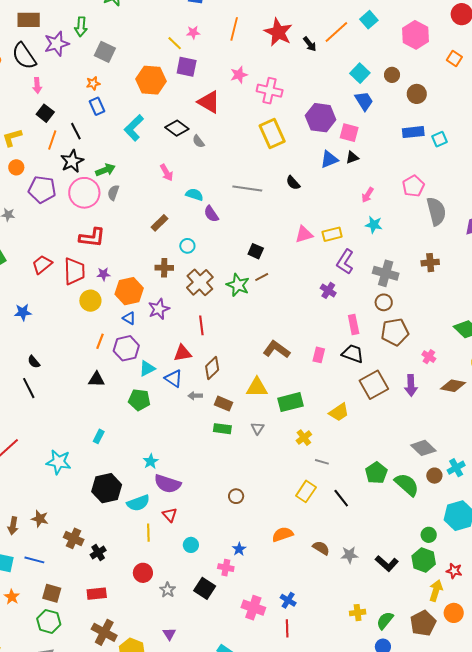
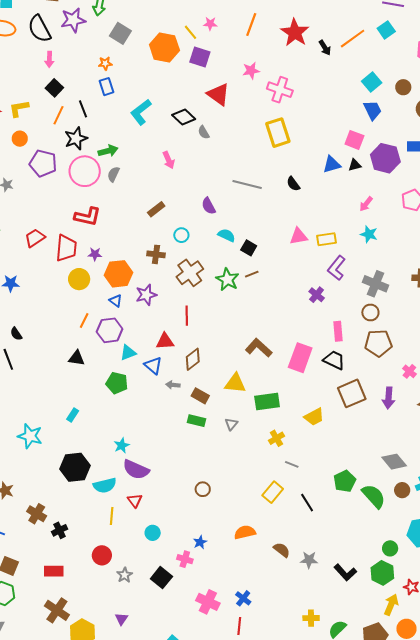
orange hexagon: (151, 80) -> (164, 47), moved
purple hexagon: (321, 118) -> (385, 158), moved
cyan semicircle: (194, 195) -> (227, 235), moved
pink rectangle: (319, 355) -> (300, 358), size x1.8

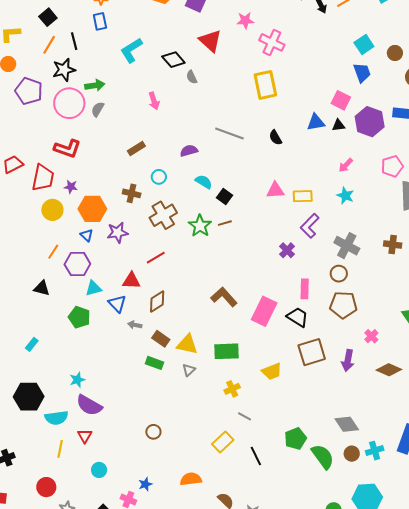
purple semicircle: (209, 206) -> (189, 151), turned 96
red line: (187, 316) -> (156, 258), turned 54
yellow triangle: (235, 383) -> (187, 344), moved

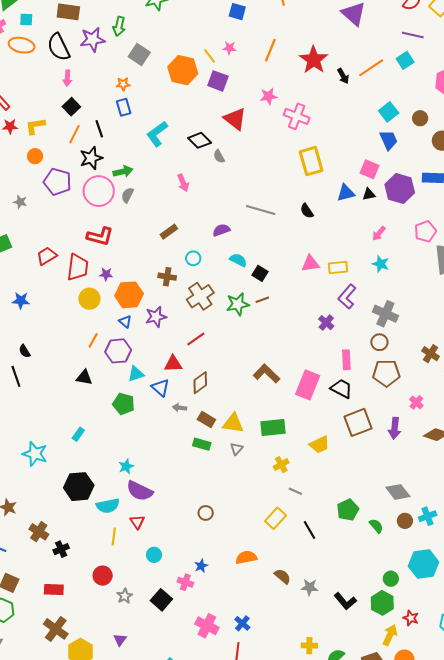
yellow rectangle: (265, 85) -> (311, 161), moved
green star: (200, 226) -> (238, 304), turned 30
brown cross: (393, 245) -> (431, 354), moved, turned 30
green semicircle: (323, 457) -> (376, 526), size x0.6

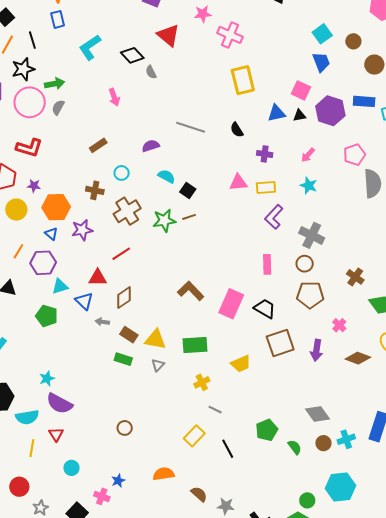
purple cross: (326, 323) -> (265, 154), moved, turned -35
pink rectangle: (346, 360) -> (267, 264), moved

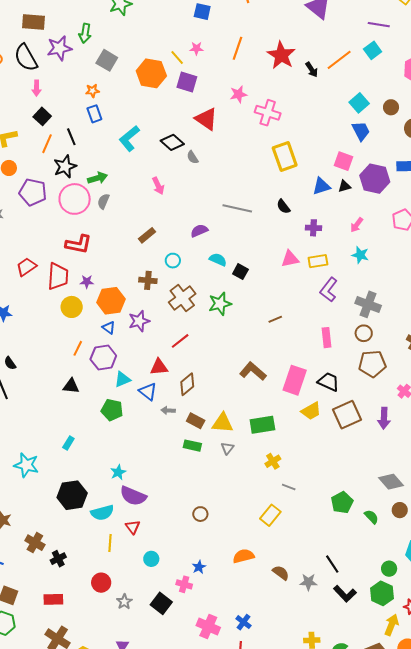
brown line: (189, 217) -> (275, 319), moved
yellow trapezoid: (241, 364) -> (311, 411), moved
black line: (228, 449) -> (332, 564), moved

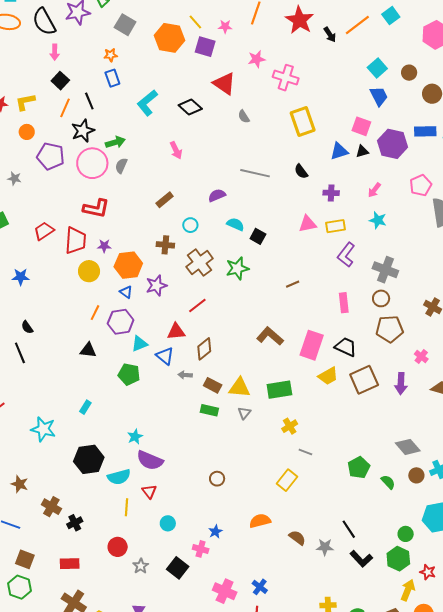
pink star: (196, 48) -> (225, 27), moved
gray semicircle: (193, 157) -> (244, 117), moved

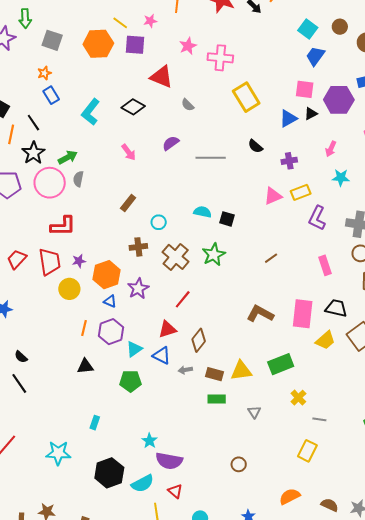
blue trapezoid: (379, 96) -> (315, 56), turned -105
purple semicircle: (217, 195) -> (171, 143), moved
gray triangle: (244, 413) -> (254, 412), moved

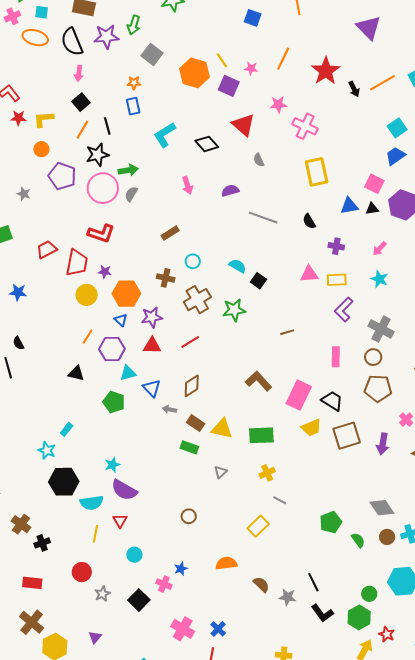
red triangle: (167, 329) -> (152, 346), moved
cyan star: (58, 453) -> (47, 450), moved, size x0.7

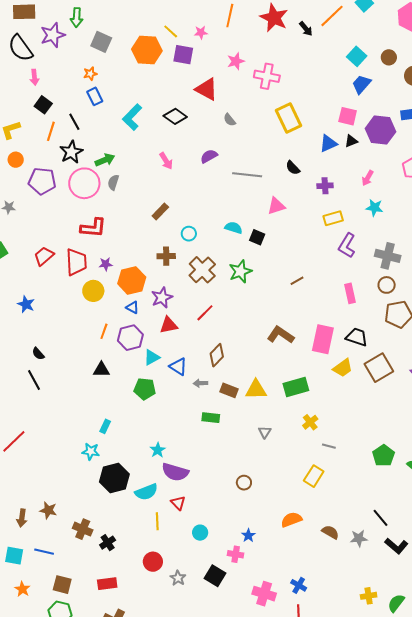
pink triangle: (309, 274) -> (276, 206), moved
blue star: (18, 292) -> (26, 304), turned 30
green rectangle: (189, 447) -> (211, 418), moved

